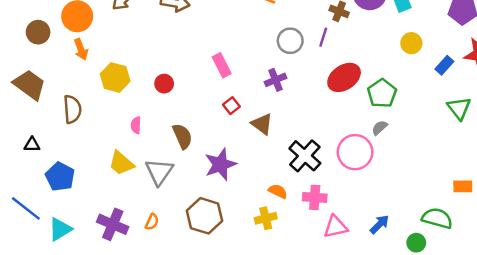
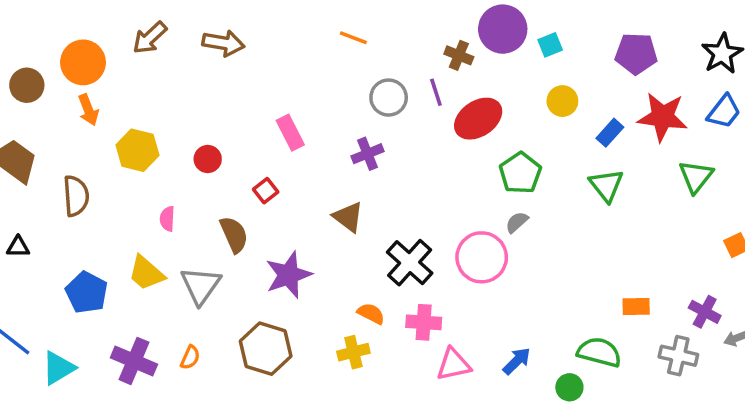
purple line: (323, 37) -> (436, 92), turned -36
red ellipse: (344, 77) -> (478, 119), moved
red square: (231, 106) -> (266, 191), moved
green triangle: (459, 108) -> (606, 185), moved
blue pentagon: (60, 177) -> (87, 292), moved

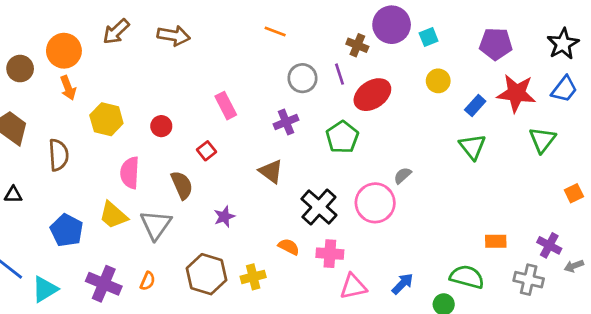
green pentagon: (520, 173) -> (342, 137), moved
pink semicircle: (167, 219) -> (130, 173), size x1.6
purple star: (288, 275) -> (224, 217), size x0.6
yellow cross: (353, 352) -> (253, 277), moved

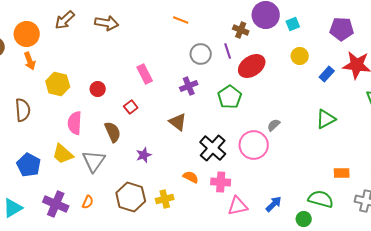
green triangle: (472, 147) -> (326, 119), moved, turned 40

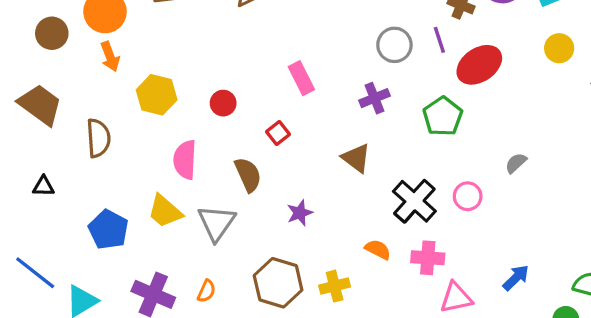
pink circle: (254, 145) -> (468, 196), moved, size x0.6
blue arrow: (274, 204) -> (516, 278), moved

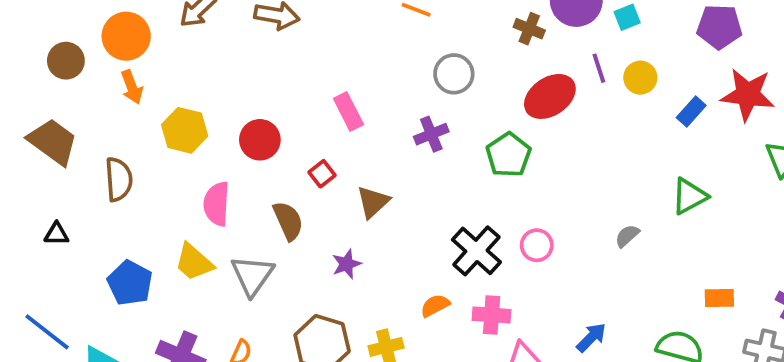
purple line: (439, 40) -> (599, 68), moved
red circle: (223, 103) -> (260, 140), size x1.4
brown triangle: (356, 158) -> (373, 202), moved, turned 40
gray semicircle: (516, 163) -> (627, 236), moved
orange semicircle: (378, 249) -> (435, 306), turned -55

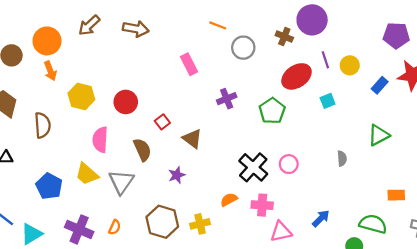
cyan square: (627, 17) -> (328, 101), moved
gray circle: (454, 74) -> (243, 48), moved
pink rectangle: (348, 112) -> (189, 64), moved
brown triangle: (373, 202) -> (192, 139), turned -40
gray semicircle: (627, 236) -> (342, 159), turned 128

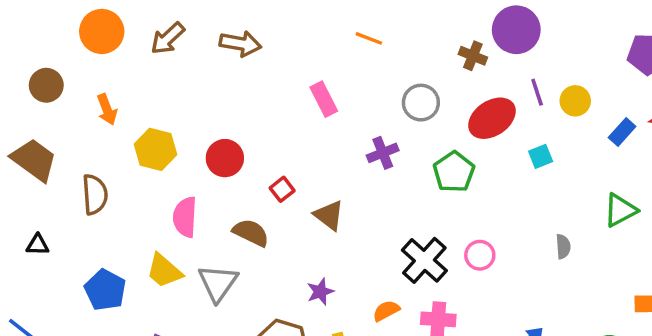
orange circle: (47, 41) -> (102, 31), moved
gray circle: (243, 48) -> (421, 103), moved
brown semicircle: (142, 150) -> (251, 233), turned -40
purple star: (177, 175) -> (320, 292), moved

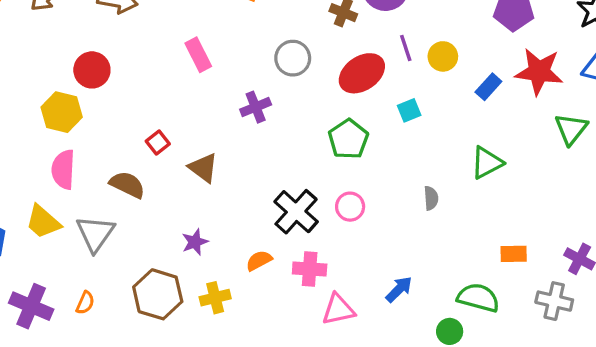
yellow hexagon: (156, 149) -> (62, 112), moved
red circle: (225, 158) -> (92, 70), moved
green pentagon: (454, 172) -> (348, 139), moved

